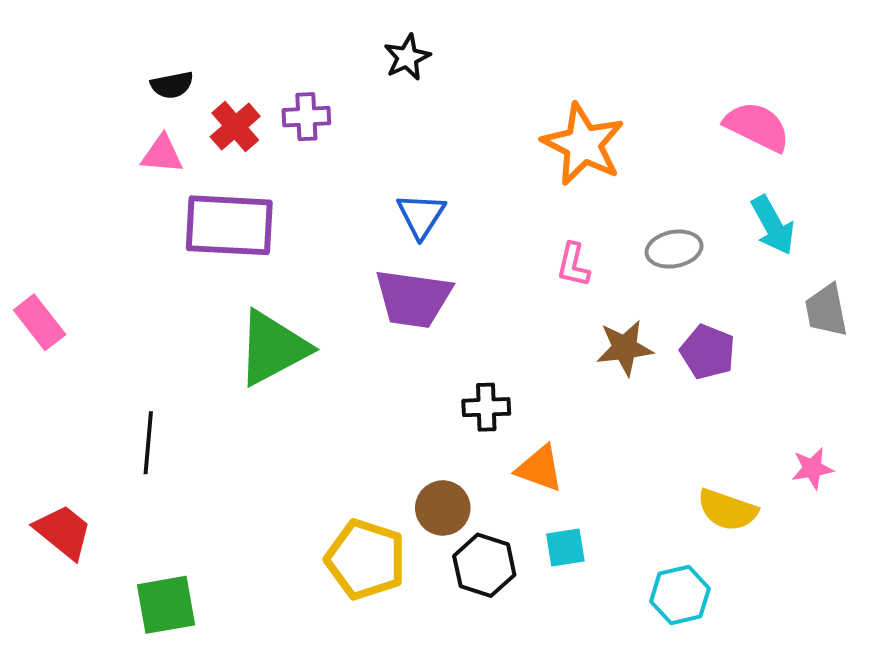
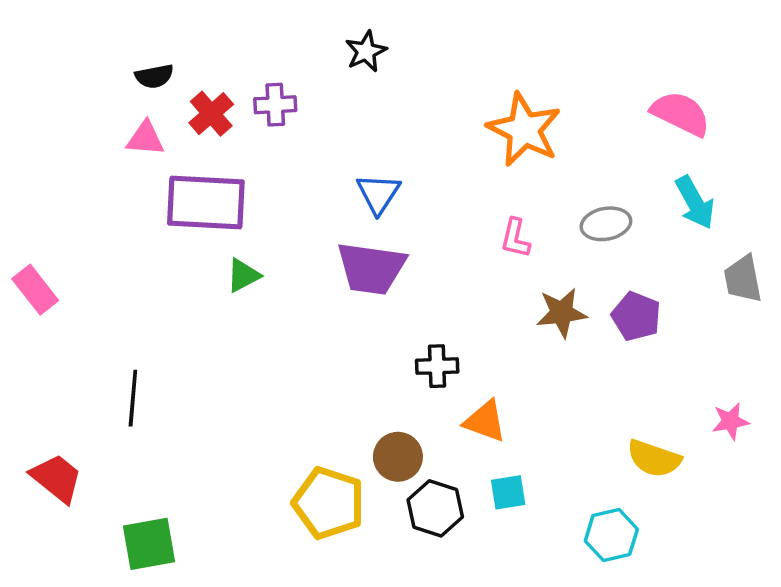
green triangle: (273, 348) -> (243, 275), moved, size x0.5

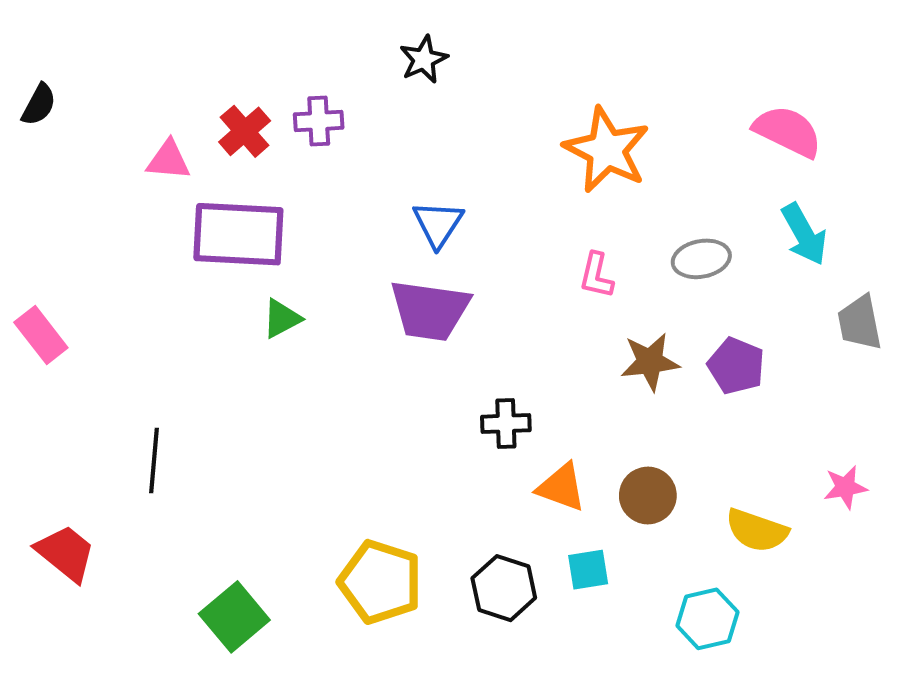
black semicircle: (154, 76) -> (39, 105), moved, turned -51
brown circle: (398, 457) -> (648, 495), moved
green square: (149, 544) -> (234, 617), moved, turned -30

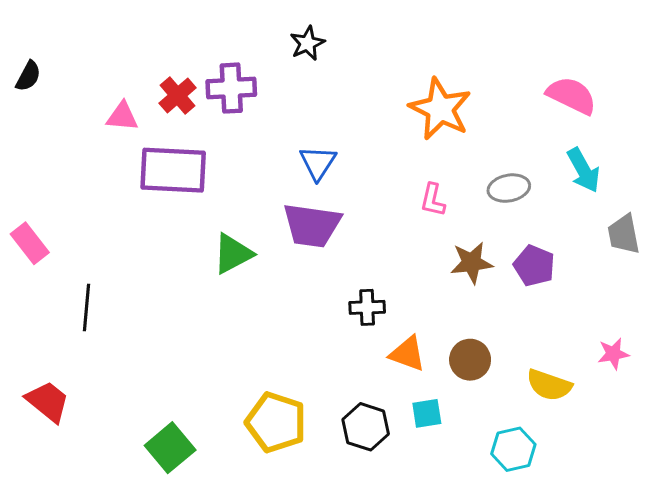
purple cross: (319, 121) -> (231, 88), size x1.4
green triangle: (282, 319) -> (233, 254), moved, size x1.4
black line: (154, 461) -> (86, 307), moved

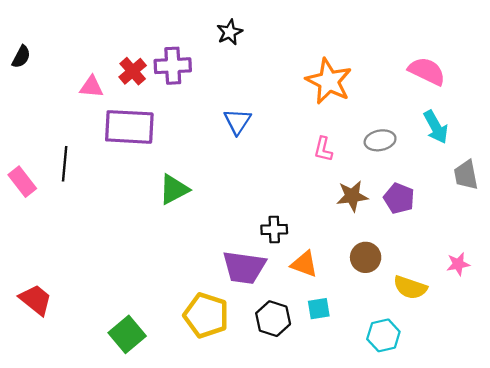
purple trapezoid: (312, 225) -> (244, 267), moved
black line: (86, 307) -> (65, 164), moved
brown circle: (470, 360) -> (366, 257), moved

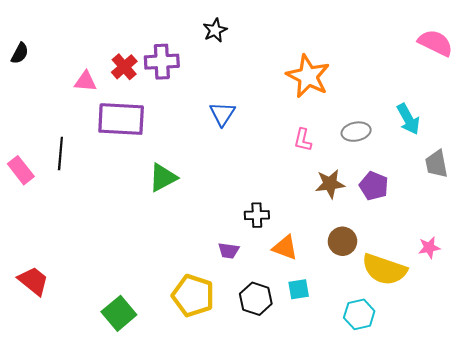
pink semicircle: (427, 71) -> (435, 43), moved
purple trapezoid: (244, 267) -> (229, 251), size x0.5
yellow semicircle: (410, 287) -> (384, 269), size x1.4

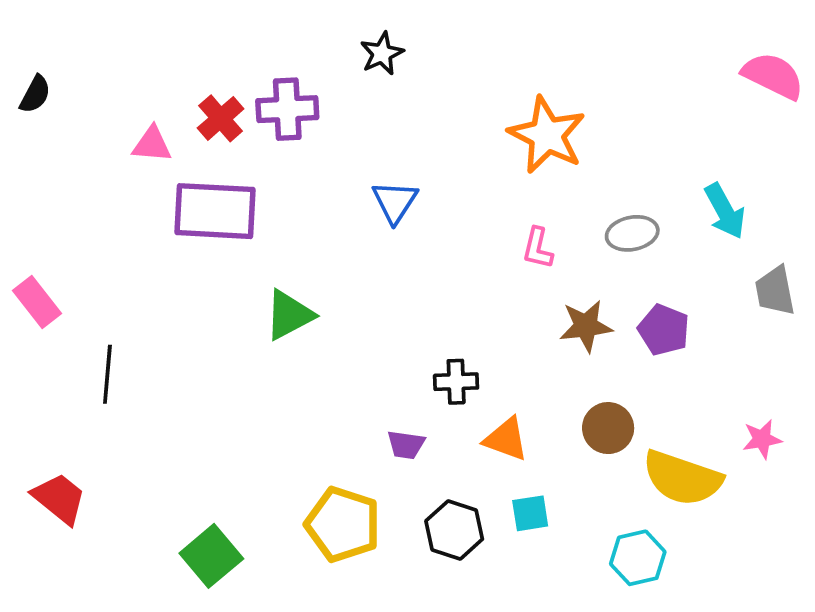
black line: (60, 154) -> (107, 374), moved

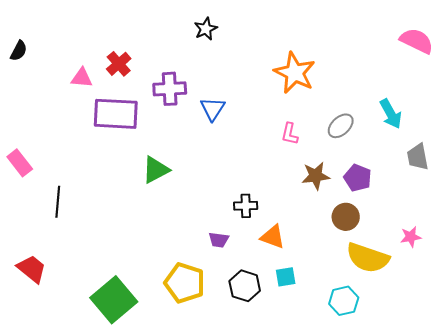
purple cross: (287, 109) -> (170, 89), moved
gray ellipse: (632, 233) -> (341, 126), turned -32
brown circle: (608, 428) -> (346, 217), moved
green square: (211, 556) -> (114, 300), size x1.4

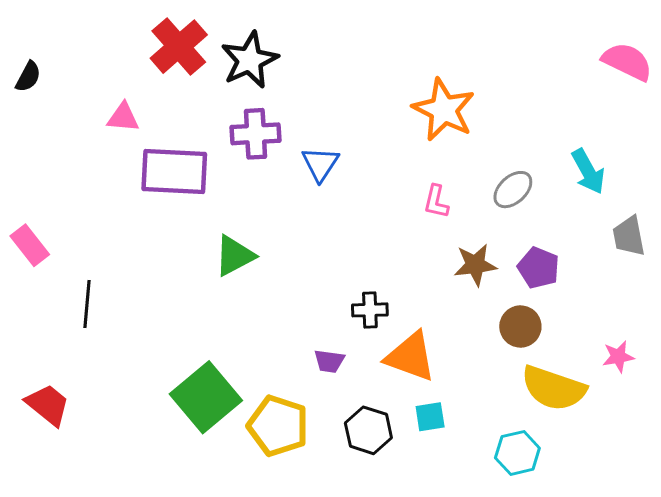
black star: (206, 29) -> (249, 60), moved, size x1.6
red cross: (119, 64) -> (179, 47), moved, size x1.5
orange triangle: (273, 237) -> (411, 357), size x1.4
green square: (114, 300) -> (206, 397), moved

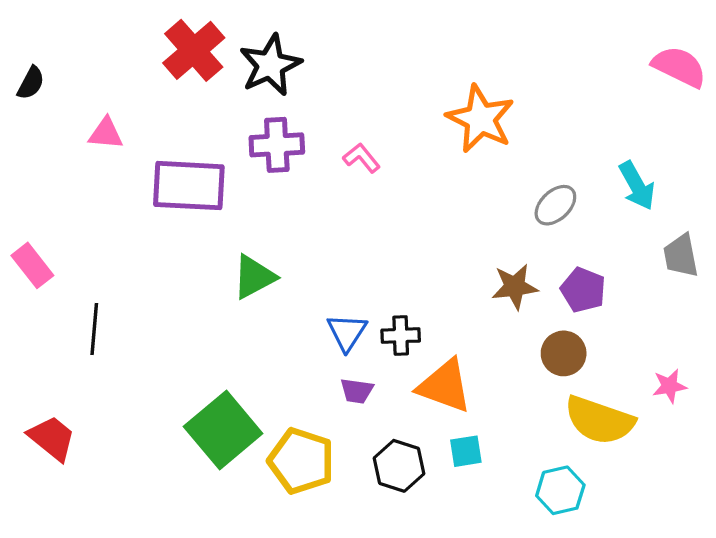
pink triangle: (123, 117) -> (106, 133), moved
blue triangle: (320, 164) -> (347, 332), moved
pink L-shape: (436, 202) -> (362, 158), moved, turned 128

